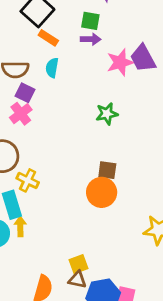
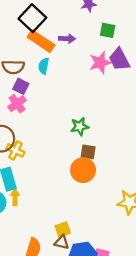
green square: (90, 21) -> (108, 30), moved
orange rectangle: (48, 38) -> (41, 41), size x1.6
purple arrow: (91, 39) -> (67, 39), moved
green star: (107, 114) -> (80, 126), moved
yellow cross: (28, 180) -> (15, 150), moved

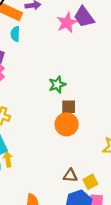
yellow square: (63, 229) -> (90, 182), moved
brown triangle: (62, 242) -> (70, 176), moved

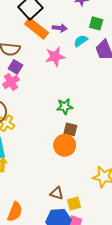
pink star: (67, 23) -> (55, 57), moved
cyan semicircle: (15, 34) -> (81, 41), moved, turned 40

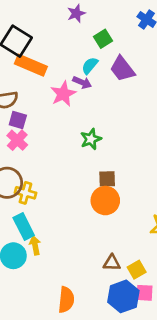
green square: (96, 23) -> (103, 39), turned -32
purple arrow: (60, 28) -> (82, 82), moved, turned 32
green star: (65, 106) -> (91, 139), moved

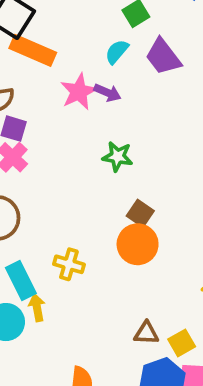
purple arrow: (82, 82) -> (107, 93), moved
green star: (91, 139) -> (118, 157), turned 30
brown square: (107, 179) -> (140, 213), turned 36
yellow cross: (25, 193) -> (69, 264), moved

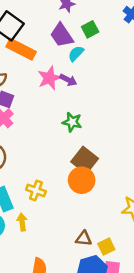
purple trapezoid: (163, 57) -> (62, 35), moved
brown square: (140, 213) -> (85, 160), size x1.5
yellow arrow: (37, 308) -> (22, 222), moved

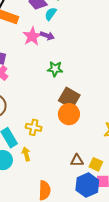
yellow square: (106, 247) -> (96, 164), turned -32

